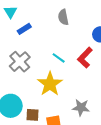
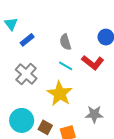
gray semicircle: (63, 17) -> (65, 42), moved
red L-shape: (85, 58) -> (93, 63), turned -90
brown square: (33, 115) -> (45, 127), turned 32

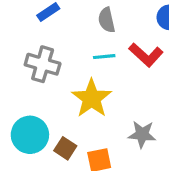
cyan line: (66, 66) -> (104, 57), turned -40
gray cross: (26, 74) -> (43, 64), turned -30

